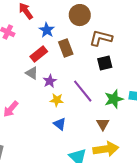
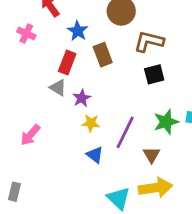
red rectangle: (39, 54) -> (67, 63), turned -30
purple line: (83, 91) -> (125, 132), moved, turned 65

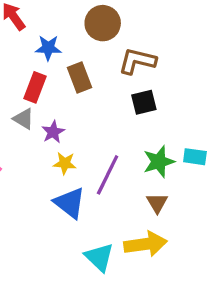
blue star: (78, 31) -> (48, 48), turned -30
blue triangle: (95, 155) -> (70, 203), size x1.5
brown triangle: (152, 155) -> (157, 203), moved

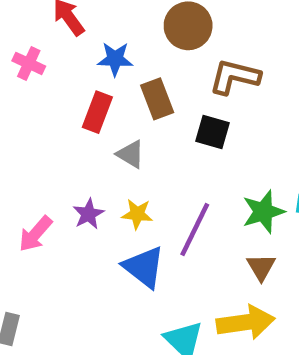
black square: (144, 102) -> (212, 132), moved, turned 30
gray triangle: (23, 119) -> (131, 154), moved
purple star: (53, 132) -> (89, 214), moved

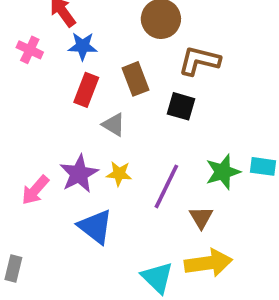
blue star: (115, 59) -> (83, 46), moved
purple star: (89, 214) -> (79, 174), size x1.5
blue triangle: (144, 267) -> (95, 227), moved
brown triangle: (261, 267) -> (201, 217), moved

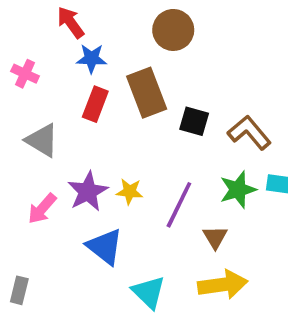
pink cross: (30, 50) -> (25, 74), moved
brown L-shape: (199, 61) -> (249, 133), moved, turned 36
brown rectangle: (135, 79) -> (147, 93), size x1.4
gray triangle: (114, 125) -> (42, 140), moved, size x1.4
cyan triangle: (157, 278) -> (149, 292), moved

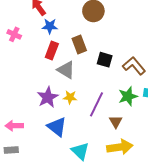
brown rectangle: (147, 93) -> (79, 45), size x0.7
gray triangle: (42, 140) -> (66, 70), moved
pink arrow: (42, 209) -> (14, 126), moved, turned 48
gray rectangle: (19, 290) -> (11, 150), turned 72

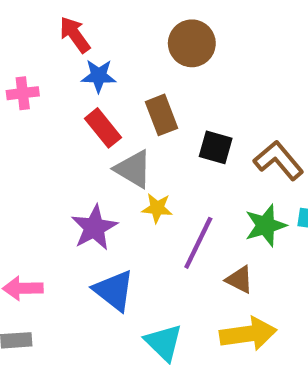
pink cross: (14, 34) -> (23, 93), turned -32
red rectangle: (52, 51) -> (103, 128), turned -60
yellow star: (70, 97) -> (157, 208), moved
brown triangle: (116, 122) -> (240, 280), turned -32

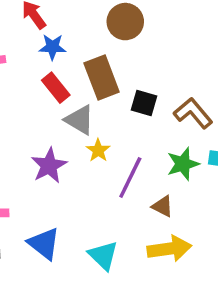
brown rectangle: (161, 115) -> (102, 77), size x1.4
yellow star: (157, 208) -> (98, 150), turned 30
blue triangle: (114, 290) -> (44, 244), moved

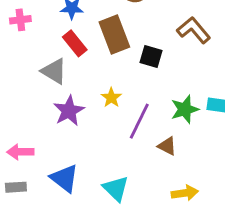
brown L-shape: (193, 113) -> (194, 30), moved
gray triangle: (80, 120) -> (54, 71), moved
yellow arrow: (169, 249) -> (185, 193), moved, size x0.7

